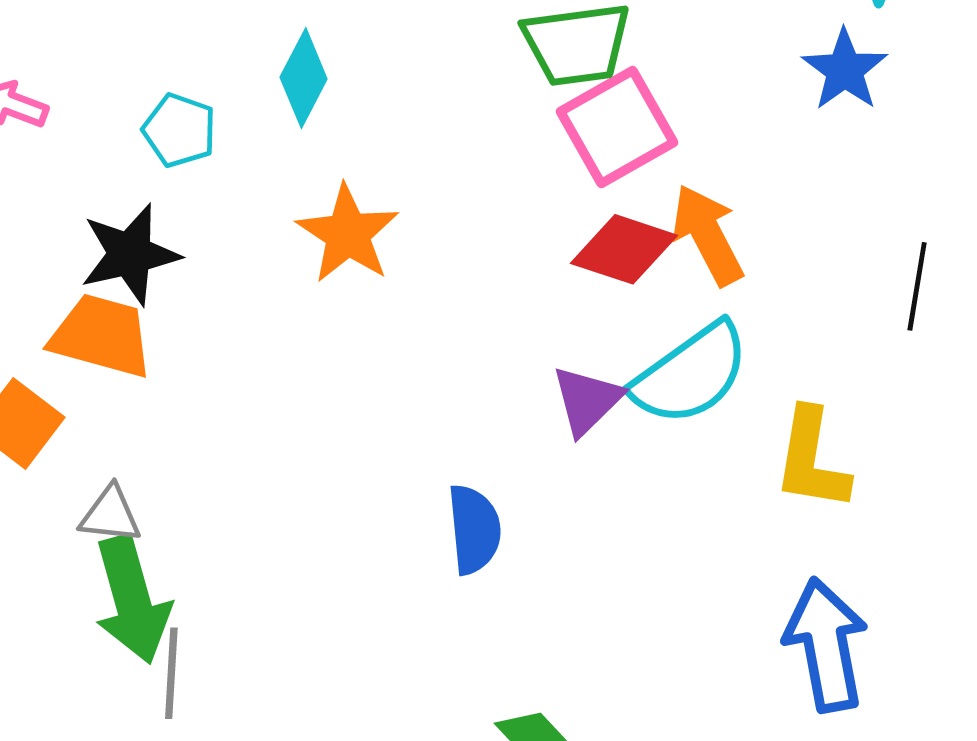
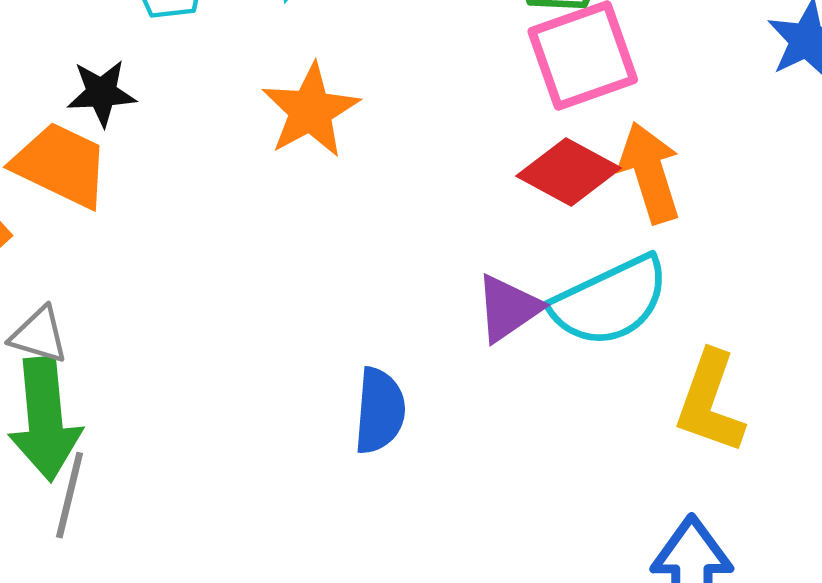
black star: (130, 254) -> (102, 93), size x0.7

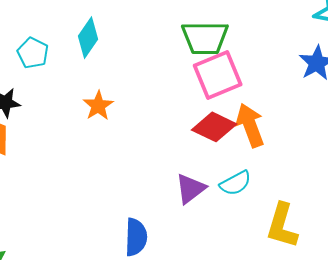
orange star: (310, 111) -> (98, 106), size x0.7
cyan semicircle: (610, 301) -> (235, 183), size x0.6

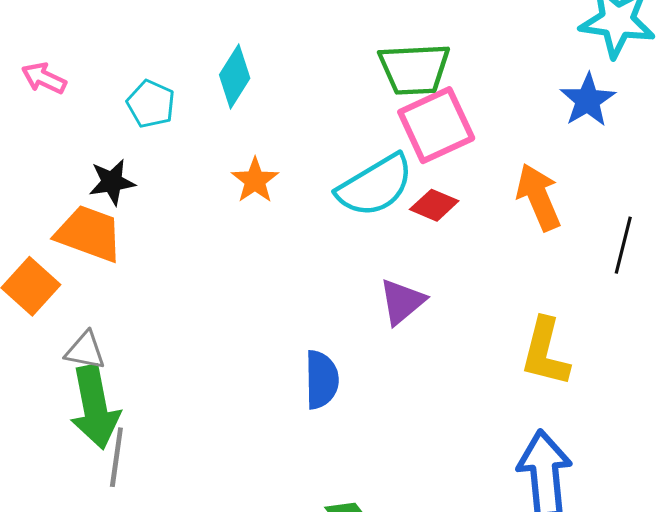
orange arrow: (250, 125) -> (539, 197), moved
red diamond: (214, 127) -> (434, 205), size x0.7
cyan semicircle: (235, 183) -> (375, 186), moved, size x1.6

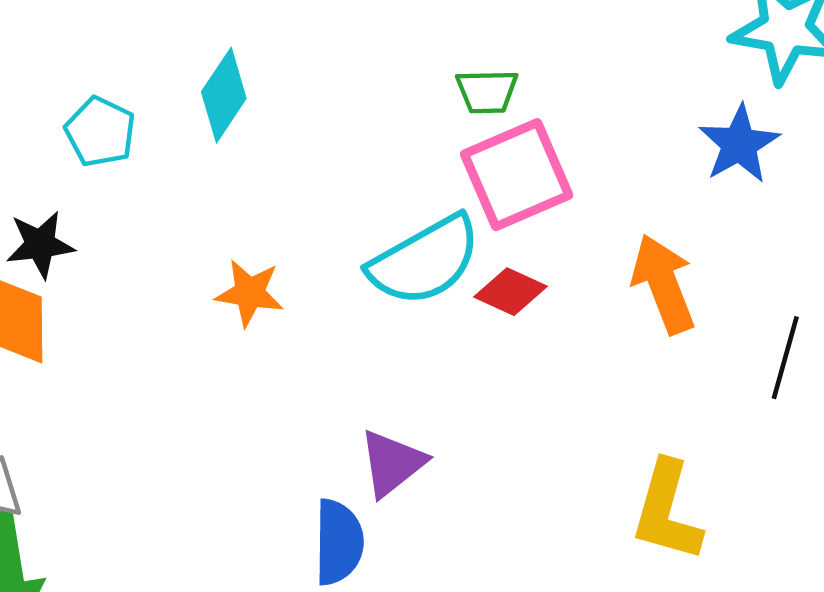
green trapezoid: (414, 69) -> (487, 91), size x0.6
orange star: (255, 180) -> (250, 293), moved, turned -30
purple triangle: (402, 302) -> (392, 463), moved

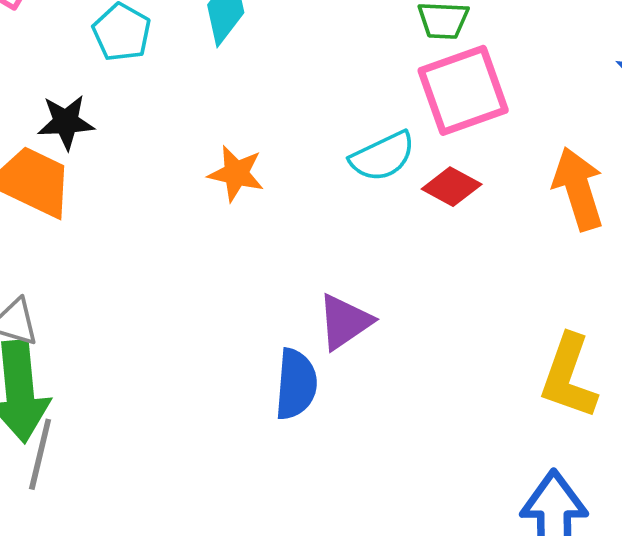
cyan semicircle: (425, 261) -> (383, 156), size x0.7

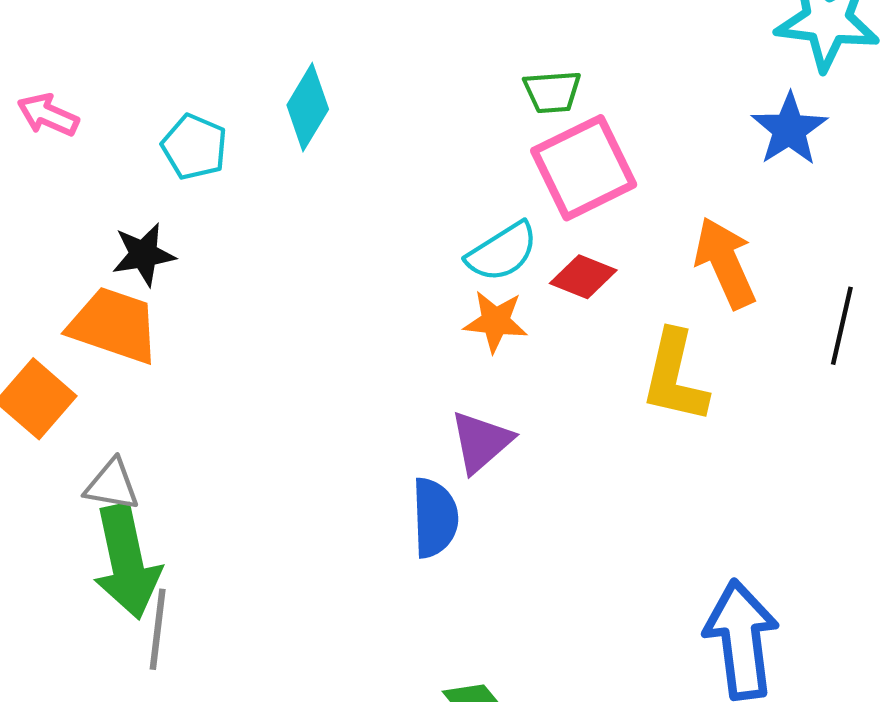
orange star: (236, 174) -> (495, 321), moved
yellow L-shape: (569, 377) -> (675, 377), moved

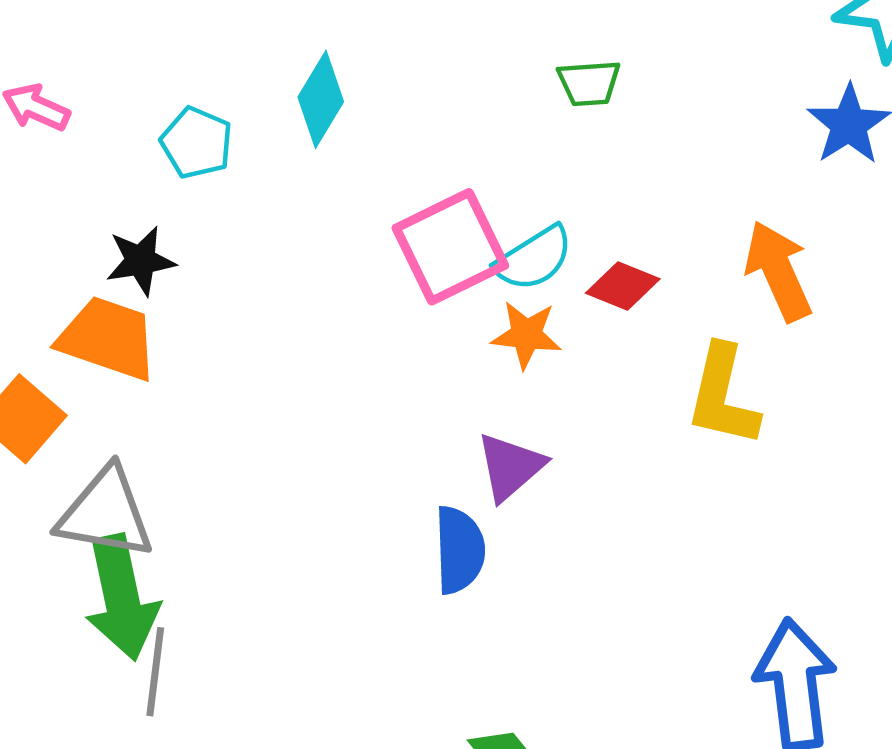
pink square: (584, 168) -> (450, 247), moved
gray triangle: (112, 485) -> (106, 513), size x1.6

